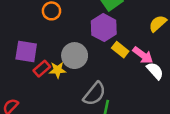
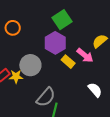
pink arrow: (143, 55) -> (85, 55), moved
white semicircle: (155, 71) -> (95, 90), moved

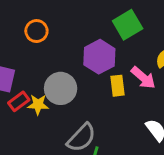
green square: (62, 20) -> (128, 25), moved
yellow rectangle: (68, 62) -> (117, 86), turned 40

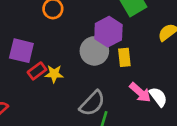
pink arrow: (143, 78) -> (140, 92), moved
gray circle: (61, 88) -> (94, 51), moved

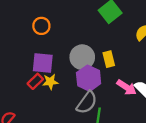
purple hexagon: (108, 32) -> (89, 78), moved
purple square: (21, 51) -> (43, 63), moved

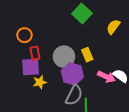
red rectangle: (35, 81) -> (35, 53), moved, turned -48

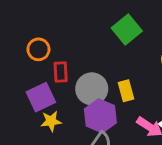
red rectangle: (35, 53) -> (61, 72), moved
purple square: (31, 67) -> (41, 97), turned -30

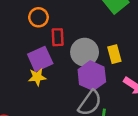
yellow star: (51, 121) -> (37, 77), moved

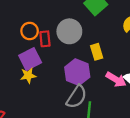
orange circle: (39, 17) -> (30, 31), moved
gray circle: (85, 52) -> (69, 31), moved

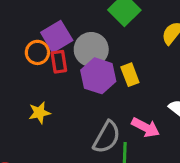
purple square: (30, 59) -> (57, 36), moved
purple hexagon: (77, 72) -> (98, 76), moved
pink arrow: (116, 79) -> (146, 127), moved

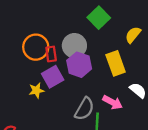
purple square: (57, 36) -> (53, 77), moved
orange circle: (37, 52) -> (36, 47), size x1.5
yellow rectangle: (130, 75) -> (116, 63), moved, size x1.5

